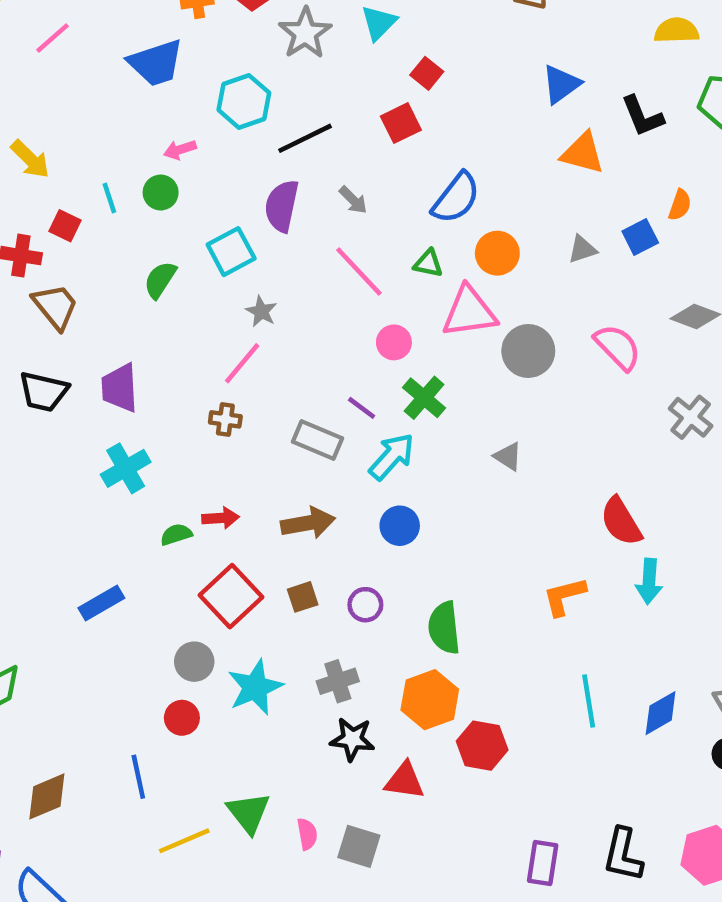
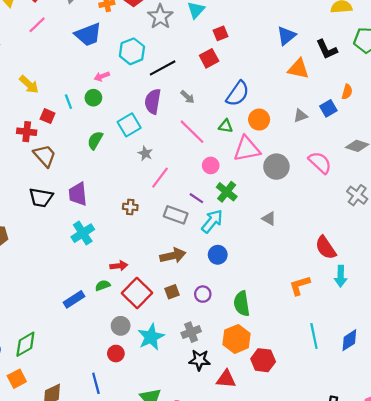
red square: (427, 73) -> (221, 33), turned 32
pink line: (242, 363) -> (160, 178), moved
red arrow: (221, 518) -> (119, 266), moved
green semicircle: (176, 534) -> (103, 285), moved

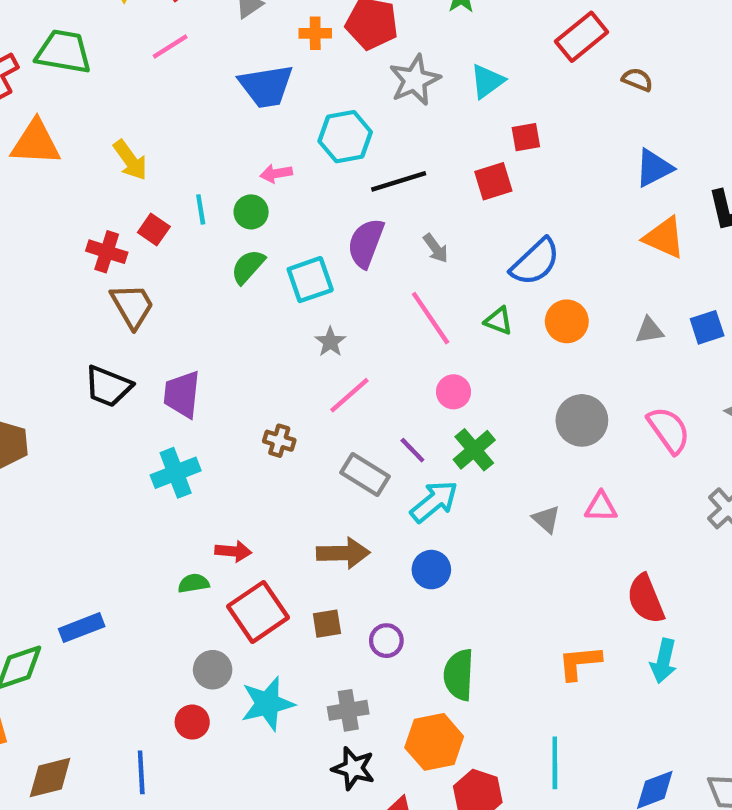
green semicircle: (95, 140) -> (248, 267), moved
pink triangle: (247, 149) -> (601, 507), moved, size x0.6
blue rectangle: (74, 299) -> (82, 628), moved
cyan line: (314, 336) -> (555, 763), moved

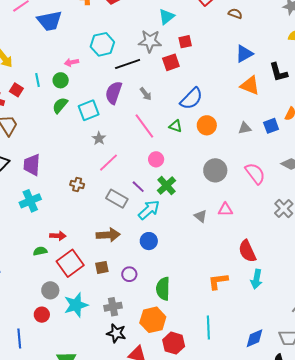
gray star: (415, 80) -> (150, 41), moved, turned 30
blue trapezoid: (266, 86) -> (50, 21), moved

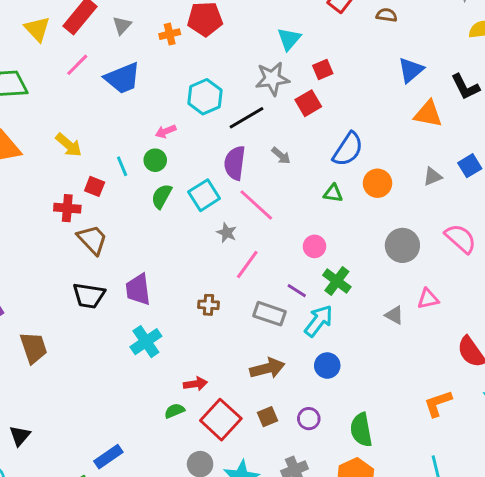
pink line: (144, 126) -> (256, 205), moved

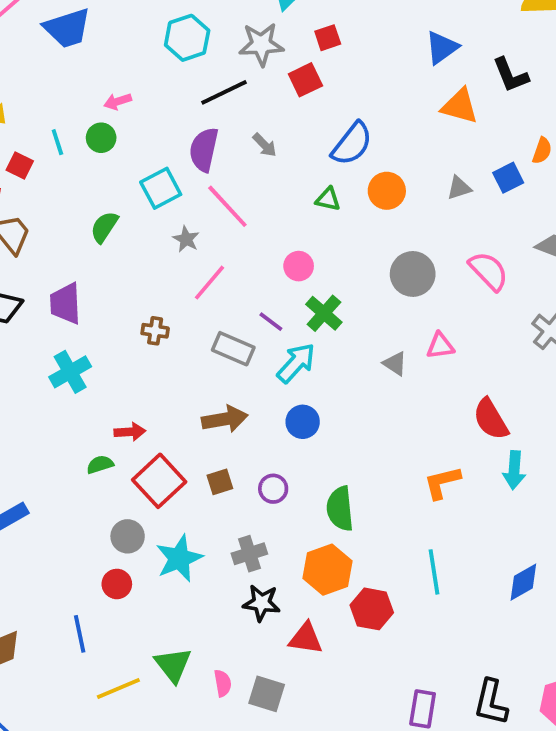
cyan hexagon: (205, 97) -> (187, 38), moved
green semicircle: (162, 196) -> (104, 227), moved

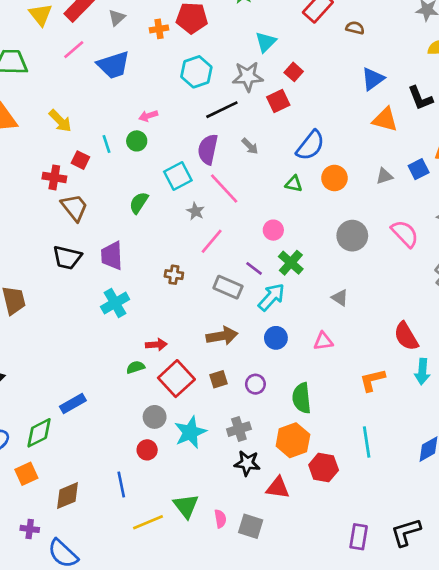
red square: (328, 38) -> (294, 72), turned -30
pink triangle: (440, 346) -> (323, 341), moved
black L-shape: (491, 702) -> (406, 532), turned 60

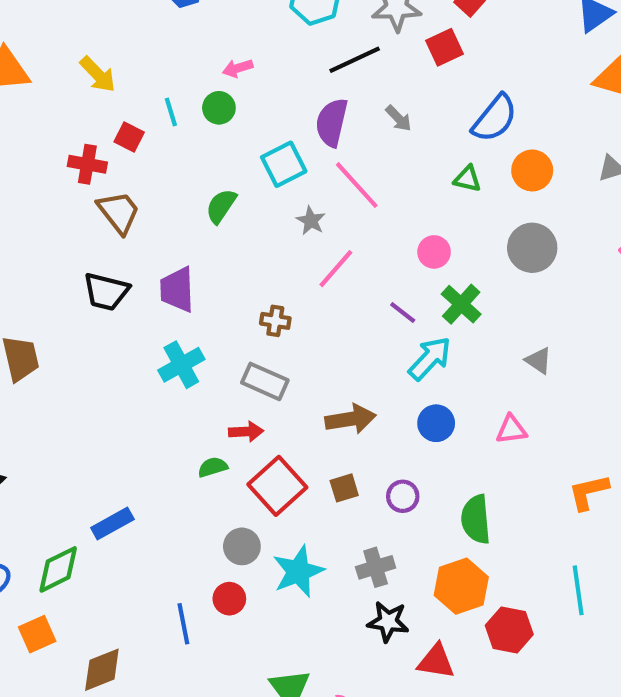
gray circle: (352, 236) -> (532, 248), moved
gray rectangle: (228, 287) -> (265, 381), moved
blue line: (121, 484) -> (183, 624), moved

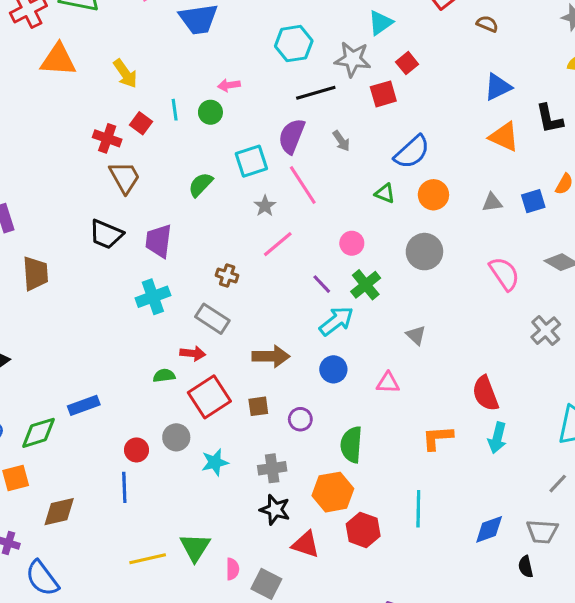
cyan star: (298, 571) -> (215, 462), size x0.7
red circle: (229, 599) -> (136, 450), moved

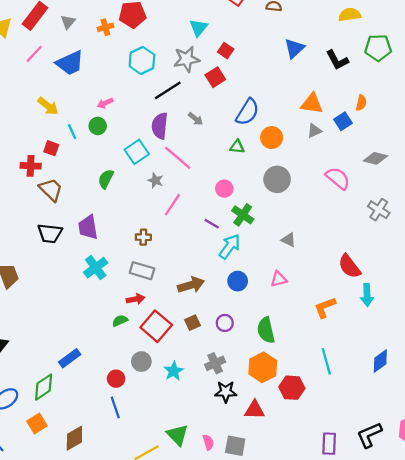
yellow arrow: (125, 74) -> (48, 106), moved
orange triangle: (504, 137) -> (312, 104), moved

